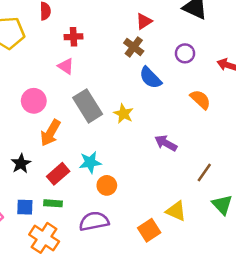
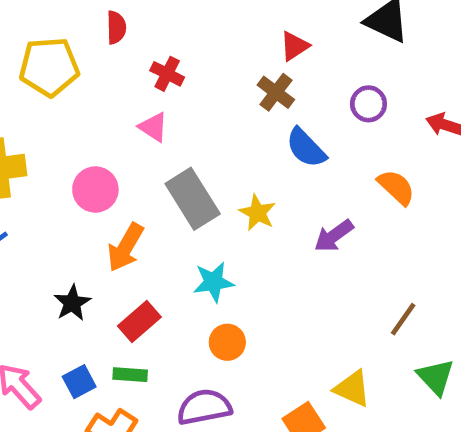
red cross: (73, 37) -> (167, 74), turned 30
purple arrow: (166, 143) -> (334, 236), moved, turned -65
cyan star: (90, 162) -> (213, 282), moved
blue square: (25, 207) -> (79, 382), turned -30

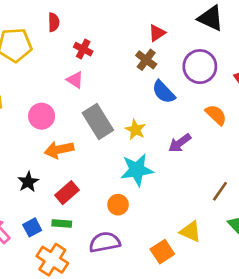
purple circle: (368, 104) -> (200, 67), size x1.6
orange arrow: (125, 247) -> (59, 150), turned 48
cyan star: (213, 282) -> (137, 170), moved, size x1.4

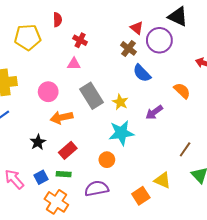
red triangle: (157, 33) -> (137, 28), turned -48
purple circle: (200, 67) -> (159, 40), moved
pink triangle: (75, 80) -> (74, 64), turned -32

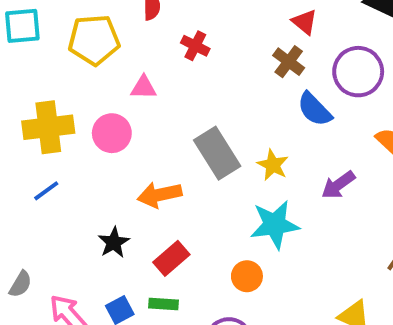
purple circle: (159, 40) -> (358, 72), moved
pink triangle: (74, 64) -> (144, 87), moved
pink circle: (48, 92) -> (112, 133), moved

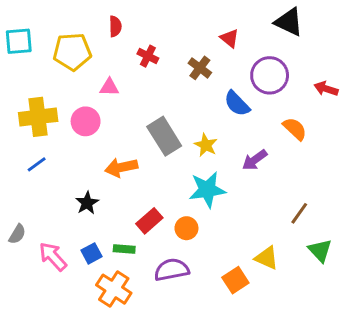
brown cross: (289, 62) -> (200, 68), moved
red rectangle: (171, 258) -> (149, 221), moved

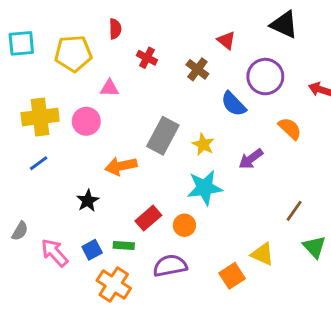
gray rectangle: (164, 136) -> (163, 136), turned 60

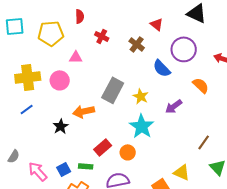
cyan star: (205, 188) -> (142, 126), turned -30
black star: (88, 201) -> (61, 126), moved

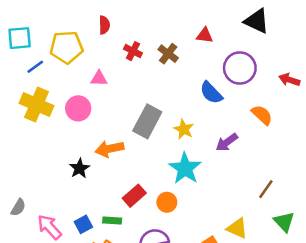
red triangle: (157, 24) -> (205, 35), turned -32
brown cross: (137, 44) -> (168, 54), moved
yellow cross: (28, 77) -> (36, 104), turned 30
blue line: (27, 109) -> (35, 67), moved

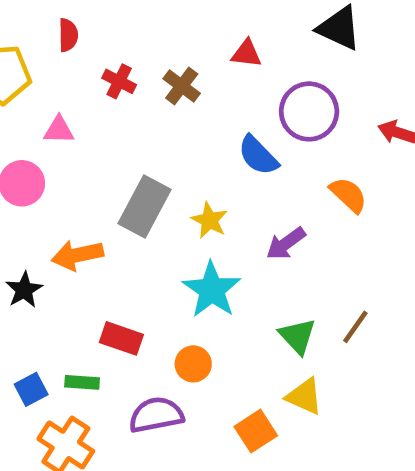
red rectangle: (134, 196) -> (121, 338), turned 60
orange circle: (167, 202) -> (193, 364), moved
green triangle: (284, 222) -> (297, 336), moved

